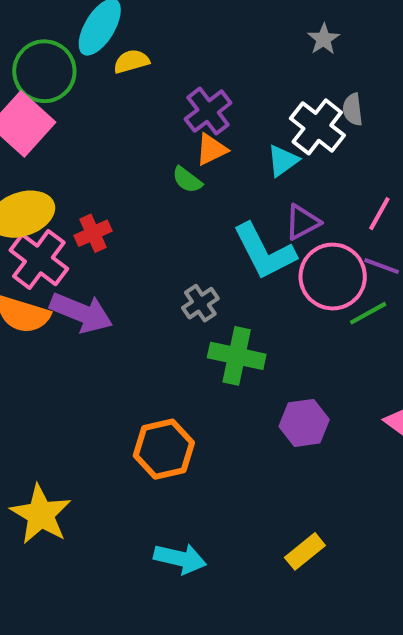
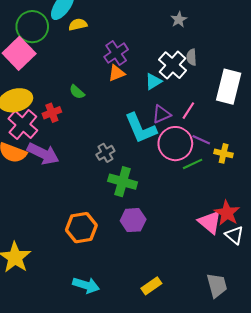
green semicircle: (187, 180) -> (77, 92), moved
pink line: (379, 214) -> (188, 111), moved
purple hexagon: (304, 423) -> (133, 220), moved

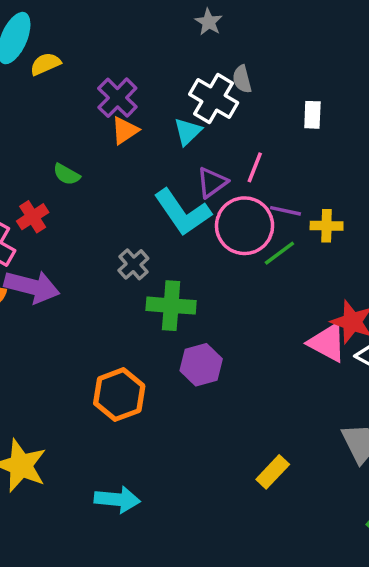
white rectangle: (229, 87) -> (312, 115), size x0.5
cyan arrow: (86, 285) -> (117, 499), moved
yellow rectangle: (151, 286) -> (273, 472), moved

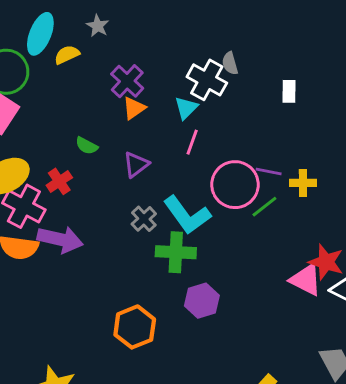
gray star: (209, 22) -> (98, 26), moved
pink line: (255, 167) -> (192, 142), moved
purple triangle: (212, 182) -> (136, 164), moved
cyan L-shape: (183, 212) -> (187, 215), moved

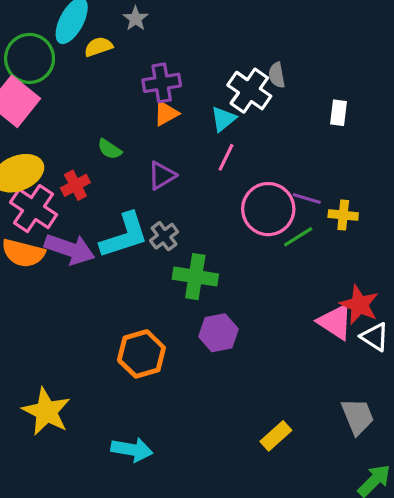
purple cross: (127, 81) -> (162, 83), turned 32
cyan L-shape: (187, 215) -> (124, 236), moved, turned -78

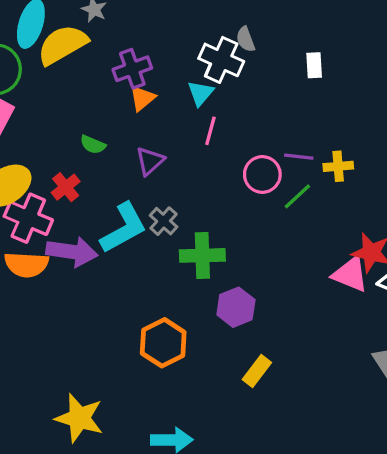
yellow semicircle: (98, 47) -> (62, 45), size x1.8
pink circle: (268, 209) -> (262, 174), size x0.7
yellow rectangle: (276, 436) -> (257, 371), moved

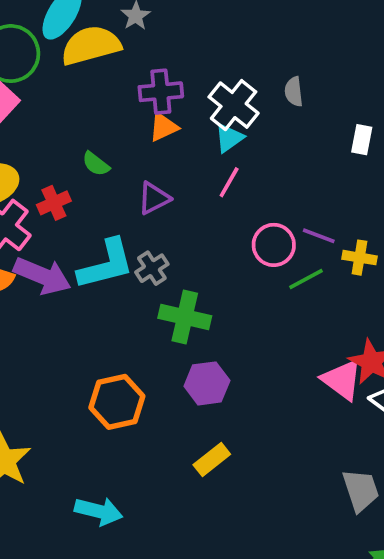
white cross: (221, 60) -> (234, 105), moved

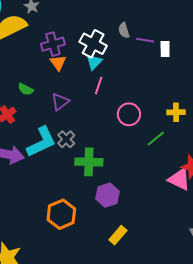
orange triangle: (163, 127) -> (58, 63), turned -30
purple line: (319, 236) -> (145, 40), moved
green line: (306, 279) -> (156, 139), moved

